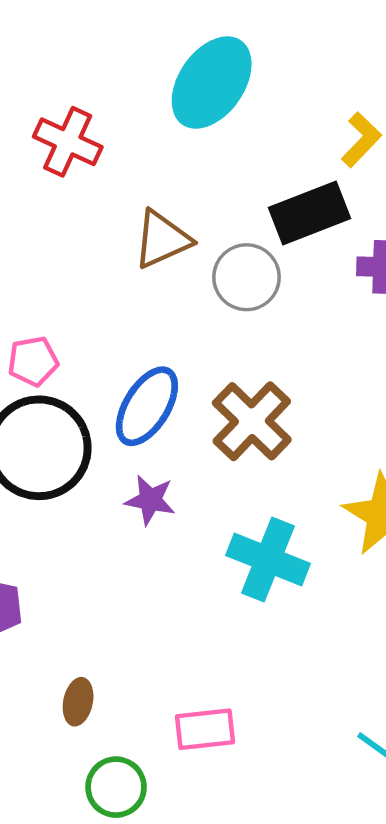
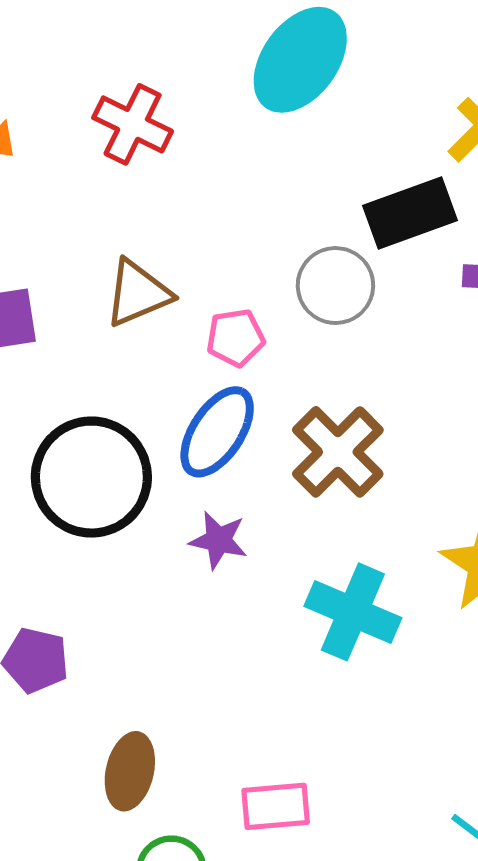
brown triangle: (162, 239) -> (138, 293), moved
pink pentagon: (33, 361) -> (235, 338), moved
brown ellipse: (78, 702) -> (130, 771), size x1.4

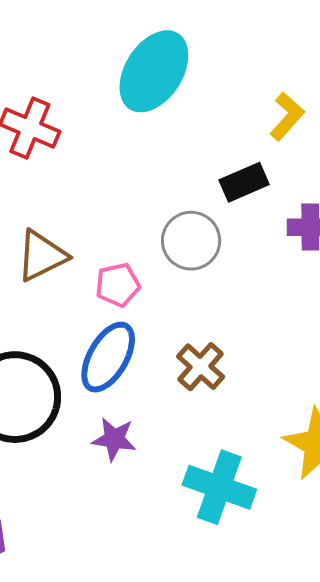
black rectangle: (410, 213) -> (244, 182), size x0.7
brown cross: (338, 452) -> (201, 367), size x0.7

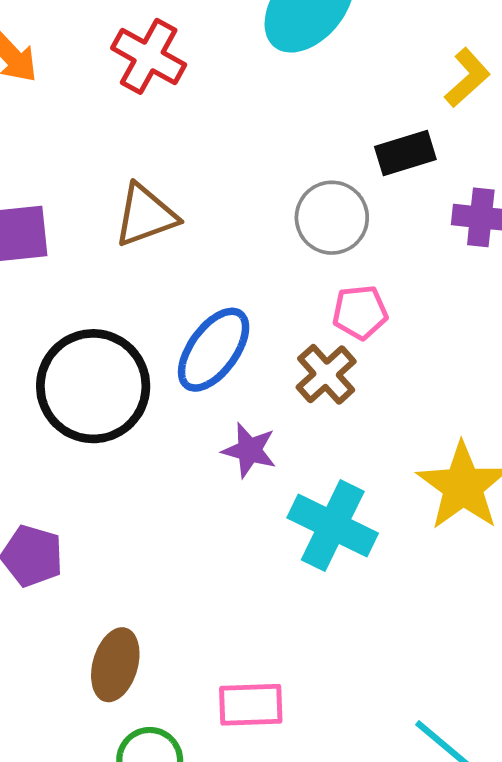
pink pentagon: (118, 285) -> (360, 312), moved
purple star: (114, 439) -> (249, 450), moved

